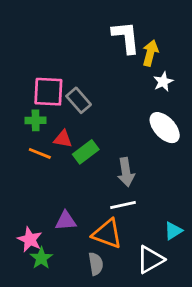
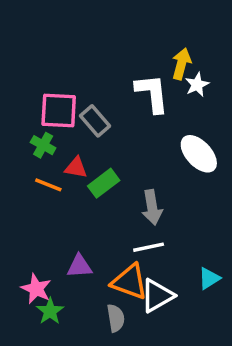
white L-shape: (126, 37) -> (152, 93), moved
white star: (163, 82) -> (197, 85), moved
green cross: (36, 120) -> (43, 145), turned 30
white triangle: (150, 260) -> (157, 296), moved

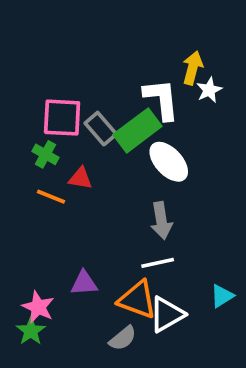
white ellipse: (199, 154) -> (169, 162), moved
green rectangle: (104, 183) -> (137, 130), moved, size x1.4
green star: (50, 311) -> (31, 331), moved
gray semicircle: (116, 318) -> (123, 338), turned 60

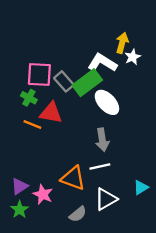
white L-shape: (161, 99) -> (102, 63), turned -52
red triangle: (80, 178) -> (51, 113), size x1.5
purple triangle: (84, 283) -> (20, 186), moved, turned -30
orange triangle: (137, 300) -> (73, 178), moved
pink star: (38, 307) -> (43, 194), moved

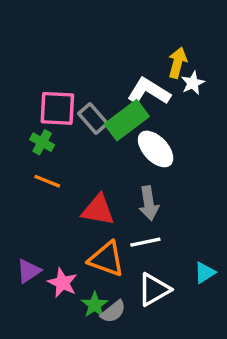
red triangle: (51, 113) -> (98, 210), moved
green star: (20, 210) -> (95, 305), moved

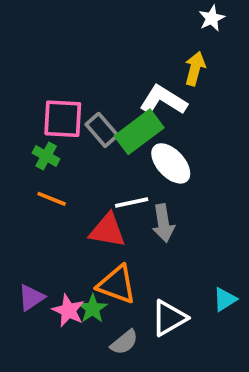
white star: (193, 83) -> (212, 18), moved
white line: (145, 242) -> (132, 203), moved
green star: (95, 305) -> (93, 309), moved

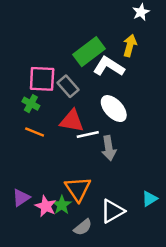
green rectangle: (139, 132) -> (89, 52), moved
red triangle: (107, 230) -> (72, 121), moved
orange triangle: (117, 284) -> (78, 189), turned 36

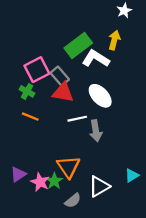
pink square: (42, 79) -> (37, 70), turned -30
red triangle: (72, 121) -> (63, 92), moved

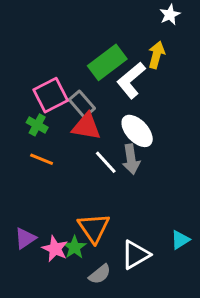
white L-shape: (96, 59) -> (131, 80), turned -72
white line: (77, 119) -> (106, 162), turned 60
gray arrow: (96, 131) -> (131, 159), moved

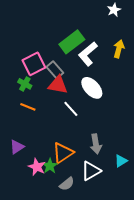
yellow arrow: (156, 55) -> (119, 49), moved
gray arrow: (131, 159) -> (96, 144), moved
orange triangle: (94, 228) -> (63, 153), turned 30
purple triangle: (25, 238) -> (17, 147), moved

